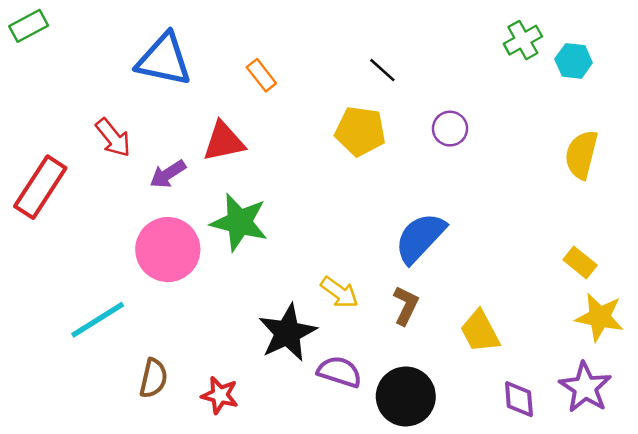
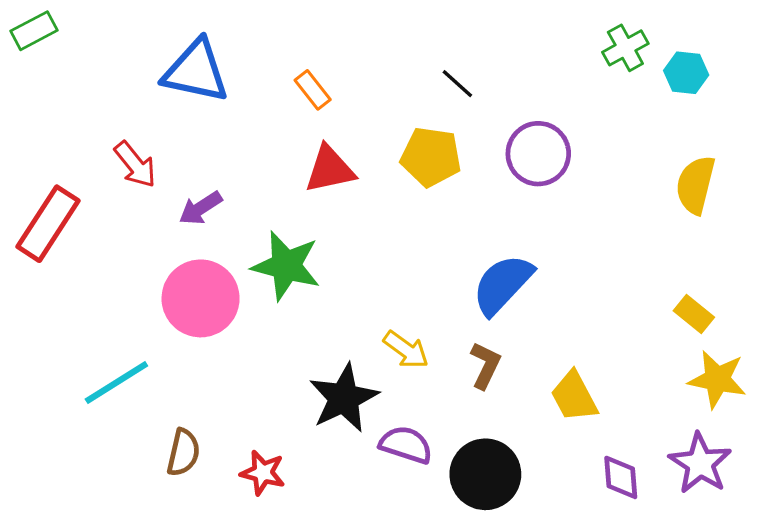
purple circle: (450, 129) -> (538, 154), size x1.5
red triangle: (224, 142) -> (330, 169), moved

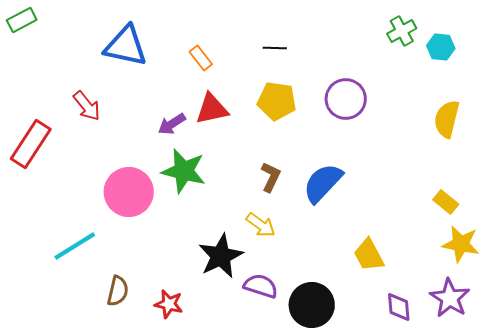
black line: (457, 84) -> (275, 48), moved, turned -40
purple arrow: (201, 208) -> (172, 124), moved
brown L-shape: (485, 365) -> (271, 177), moved

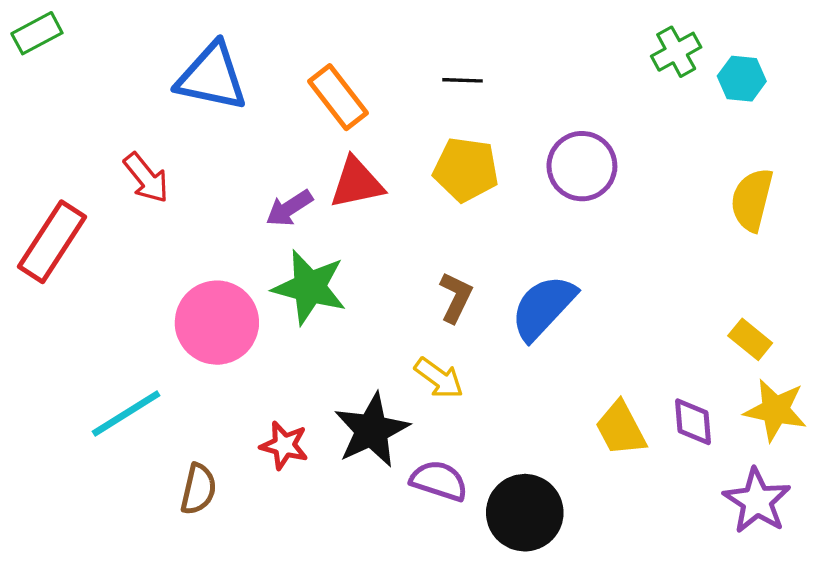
orange rectangle: (201, 58) -> (338, 97), size x1.5
red star: (169, 304) -> (284, 445), moved
purple diamond: (399, 307) -> (693, 422), moved

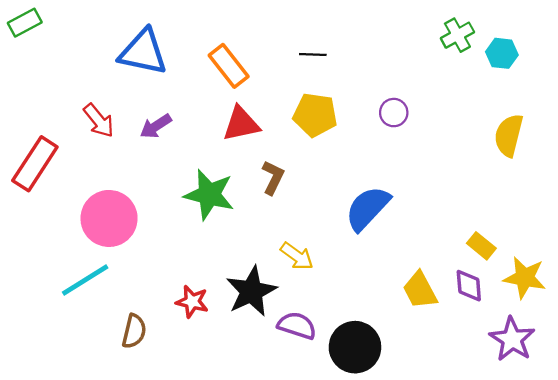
purple circle: (582, 166) -> (394, 113), size x0.6
purple arrow: (289, 208) -> (156, 126), moved
brown L-shape: (456, 297) -> (273, 177), moved
pink circle: (217, 323) -> (109, 218), moved
yellow rectangle: (750, 339) -> (481, 246), moved

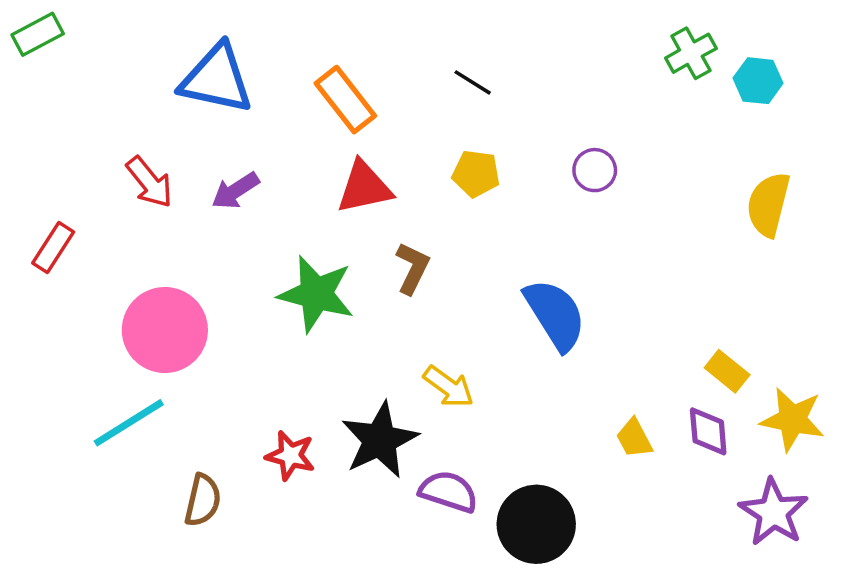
black line: (313, 54) -> (473, 82), turned 30
yellow pentagon: (315, 115) -> (476, 174), size x0.7
red rectangle: (35, 164) -> (53, 247), size x0.6
blue semicircle: (368, 208) -> (555, 315), turned 105
yellow trapezoid: (420, 290) -> (634, 438), size x0.7

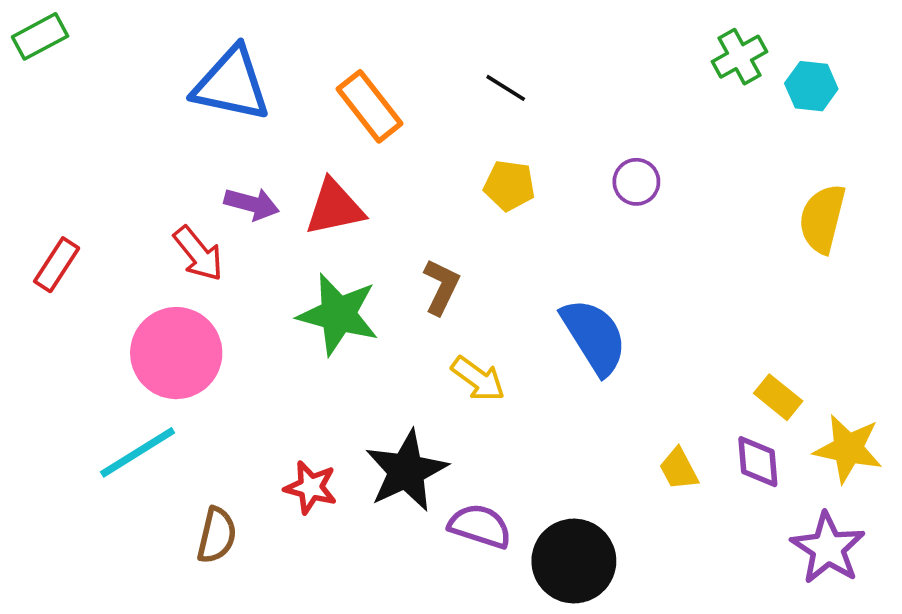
red arrow: (149, 182) -> (198, 254), moved
red triangle: (364, 187) -> (335, 208), moved
purple arrow: (235, 191) -> (252, 204), turned -132
yellow arrow: (449, 387) -> (478, 379), moved

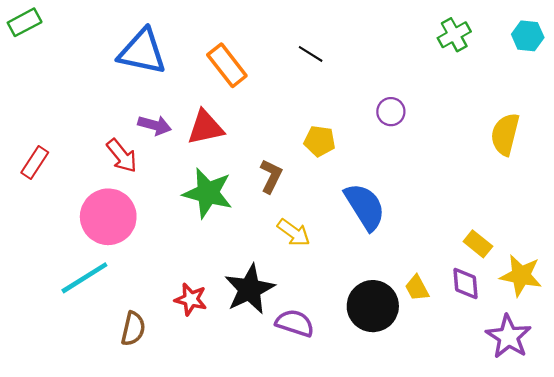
cyan hexagon: (811, 86) -> (528, 36), moved
yellow pentagon: (509, 186) -> (320, 141), moved
black circle: (574, 561) -> (373, 306), moved

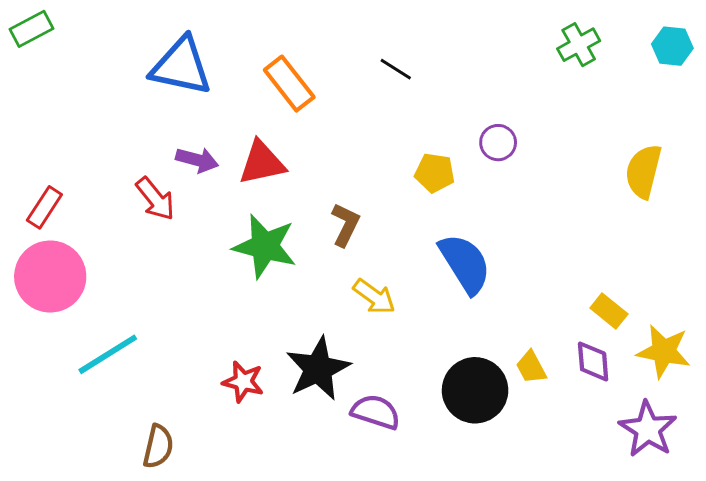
yellow pentagon: (320, 141) -> (435, 173), moved
pink circle: (108, 217) -> (50, 277), moved
brown semicircle: (133, 329) -> (158, 446), moved

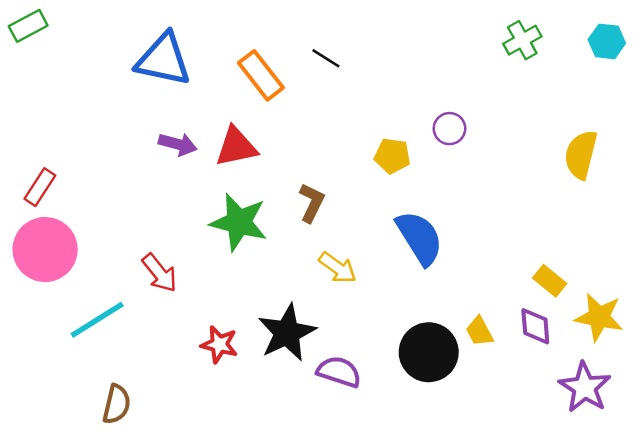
black line: (396, 69) -> (326, 58), moved
red arrow: (155, 199) -> (160, 273), moved
brown semicircle: (158, 446) -> (117, 404), moved

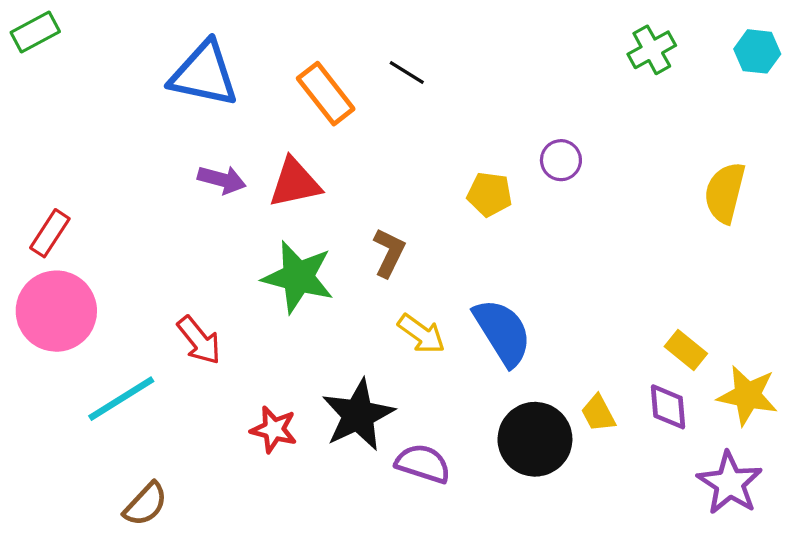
blue semicircle: (420, 238) -> (503, 332), moved
brown semicircle: (117, 404) -> (146, 504), turned 30

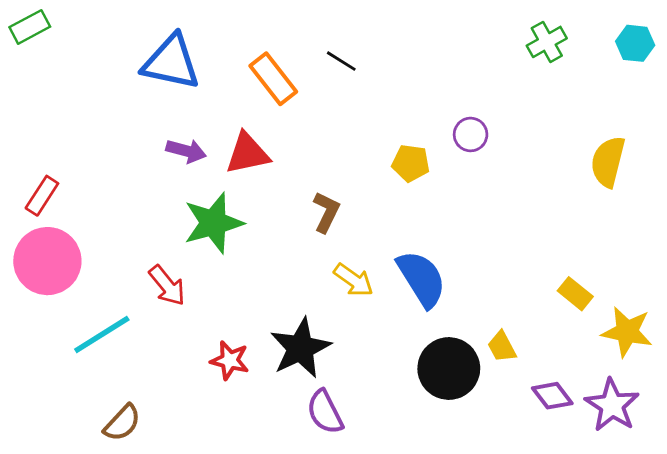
green star: (298, 277) -> (213, 223), moved, turned -30
purple diamond: (668, 407) -> (552, 396), moved, turned -33
purple semicircle: (423, 464) -> (325, 412), moved, turned -135

